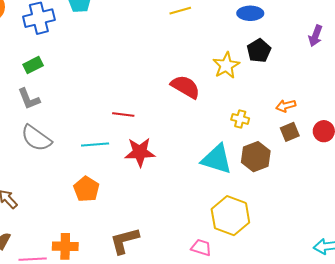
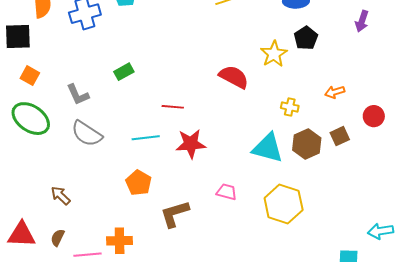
green rectangle: (33, 65) -> (124, 72), moved
brown square: (290, 132) -> (340, 136), moved
brown L-shape: (124, 241) -> (175, 214), moved
pink trapezoid: (201, 248) -> (227, 192), moved

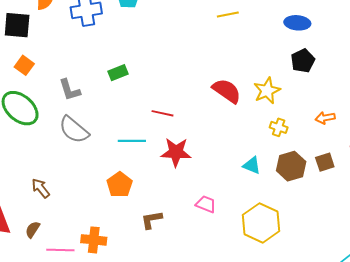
yellow star: (274, 54) -> (267, 91), moved
cyan triangle: (268, 148) -> (252, 165), size x0.6
brown L-shape: (175, 214) -> (152, 220), size x0.7

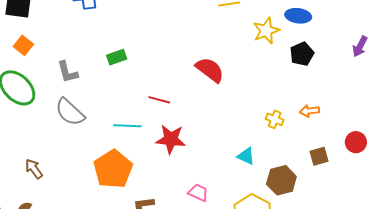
red semicircle: (227, 91) -> (210, 70), moved
yellow star: (267, 91) -> (266, 31), moved
orange arrow: (325, 118) -> (309, 111), moved
brown hexagon: (291, 166) -> (281, 180), moved
orange pentagon: (120, 185) -> (113, 169), size x1.5

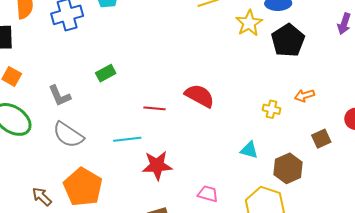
black pentagon: (302, 54) -> (288, 40), size x1.4
red semicircle: (210, 70) -> (200, 96), moved
red star: (171, 139) -> (157, 165), moved
orange pentagon: (113, 169) -> (83, 187), moved

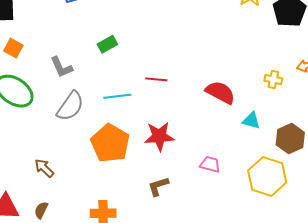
red semicircle: (200, 96) -> (220, 92), moved
gray semicircle: (68, 135) -> (70, 106), turned -88
cyan line: (127, 139) -> (117, 96), moved
orange pentagon: (83, 187) -> (110, 143), moved

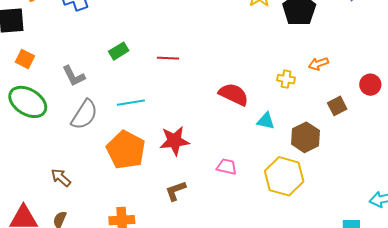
red line: (156, 79) -> (168, 58), moved

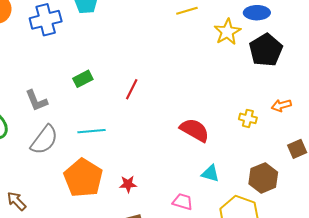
red line: (168, 58) -> (132, 89), turned -70
cyan triangle: (266, 121) -> (210, 173), moved
red star: (175, 141) -> (128, 184), moved, size x0.6

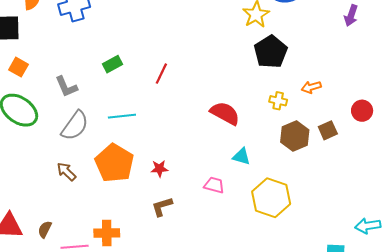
black pentagon: (266, 50) -> (271, 52), moved
brown hexagon: (263, 178) -> (295, 136), moved
brown arrow: (17, 201) -> (66, 172), moved

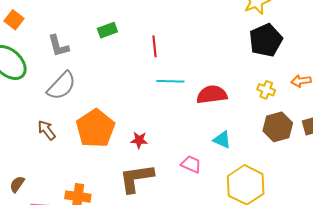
red line: (161, 74) -> (155, 46), turned -40
red semicircle: (225, 113) -> (212, 95), turned -44
cyan line: (122, 116) -> (170, 81), moved
brown L-shape: (162, 207) -> (136, 178), size x1.6

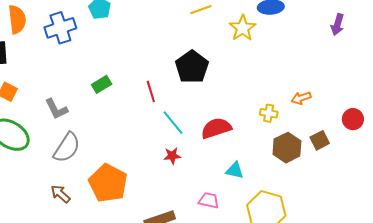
black pentagon: (266, 40) -> (192, 67), moved
cyan line: (170, 81) -> (173, 123), turned 60
red star: (139, 140) -> (172, 156), moved

